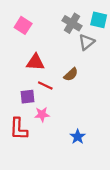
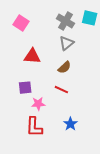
gray triangle: (86, 42) -> (66, 43), moved
red line: (45, 86) -> (61, 90), moved
red L-shape: (19, 129) -> (34, 127), moved

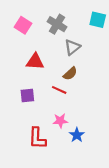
gray cross: (65, 21) -> (57, 24), moved
red line: (61, 90) -> (59, 90), moved
pink star: (38, 104) -> (60, 121), moved

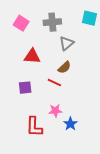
gray cross: (57, 24) -> (52, 22), turned -36

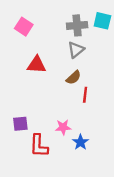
gray cross: (52, 22) -> (77, 25), moved
red line: (54, 82) -> (85, 95), moved, turned 72
purple square: (25, 88) -> (20, 124), moved

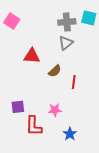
pink square: (24, 27) -> (12, 21), moved
brown semicircle: (74, 77) -> (55, 71), moved
blue star: (80, 142) -> (70, 134), moved

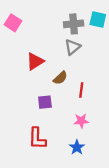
red triangle: (32, 56) -> (35, 61), turned -36
purple square: (18, 107) -> (45, 102), moved
pink star: (55, 110) -> (81, 121), moved

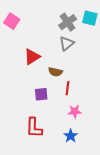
gray cross: (74, 24) -> (68, 22), turned -30
brown semicircle: (60, 78) -> (55, 72), turned 56
red line: (81, 90) -> (68, 88), moved

